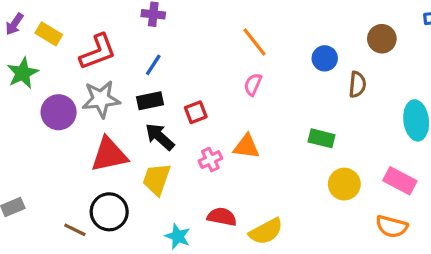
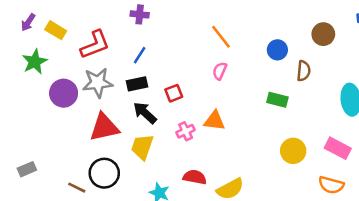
green rectangle: (321, 138) -> (277, 100), moved

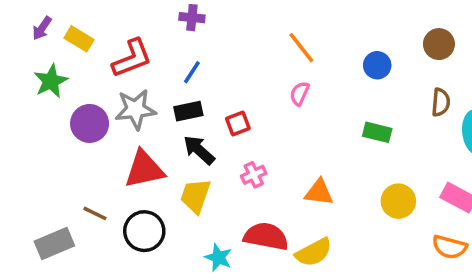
brown semicircle: (304, 71) -> (441, 102), moved
orange triangle: (214, 121) -> (319, 192), moved
gray rectangle: (27, 169) -> (54, 243), moved, size x1.5
red semicircle: (195, 177) -> (266, 236), size x1.4
brown line: (77, 188) -> (95, 213), moved

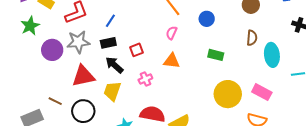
blue circle: (377, 65) -> (207, 19), moved
orange triangle: (319, 192) -> (172, 61), moved
yellow circle: (398, 201) -> (228, 94), size x1.4

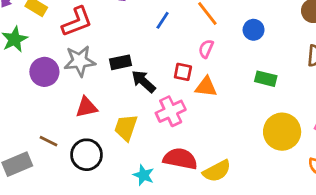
blue line: (110, 21) -> (163, 20), moved
red square: (136, 50) -> (183, 72), moved, turned 32
black arrow: (114, 65) -> (144, 81), moved
red triangle: (83, 76) -> (87, 107), size x0.7
pink cross: (145, 79) -> (171, 111), size x1.5

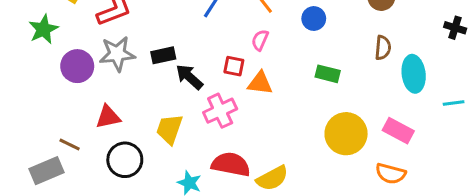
red triangle: (87, 107) -> (108, 117), moved
brown line: (48, 141) -> (70, 144), moved

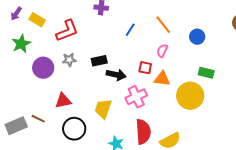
gray star: (117, 54) -> (69, 60), size x0.6
black arrow: (189, 77) -> (116, 75), turned 150
yellow circle: (346, 134) -> (190, 96), moved
red semicircle: (231, 164) -> (143, 132), turned 75
gray rectangle: (47, 171) -> (16, 126), moved

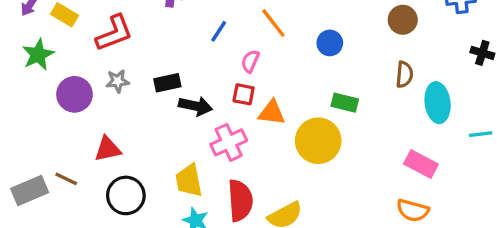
pink semicircle: (162, 51) -> (250, 61), moved
yellow trapezoid: (103, 109) -> (189, 181), moved, turned -30

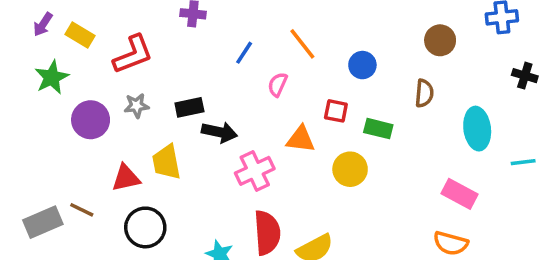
brown semicircle: (404, 74) -> (424, 93), moved
red square: (244, 94) -> (336, 111), moved
yellow circle: (318, 141) -> (350, 169), size x0.7
yellow trapezoid: (189, 181) -> (166, 162), moved

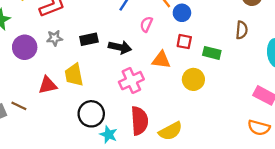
blue circle: (362, 65) -> (182, 13), moved
black arrow: (219, 132) -> (120, 47), moved
black circle: (145, 227) -> (91, 114), moved

